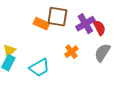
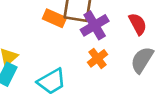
purple cross: (85, 24) -> (95, 25), moved

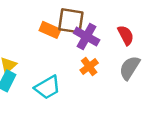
purple cross: (95, 25) -> (87, 37), turned -30

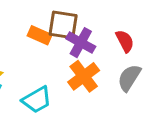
orange cross: (89, 67) -> (84, 76), size x1.5

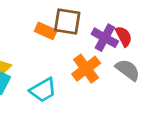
purple cross: (81, 43) -> (105, 38), moved
gray semicircle: (129, 78) -> (128, 70), turned 95

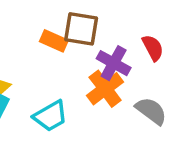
purple cross: (105, 38) -> (114, 63), moved
gray semicircle: (128, 70) -> (151, 111), moved

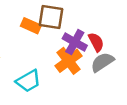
red semicircle: (153, 48) -> (96, 42), moved
gray semicircle: (151, 111) -> (102, 62), moved, turned -70

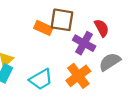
red semicircle: (96, 42) -> (102, 28), moved
orange cross: (68, 61) -> (78, 76), moved

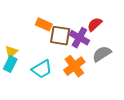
brown square: (62, 20) -> (60, 36), moved
red semicircle: (102, 28) -> (95, 24), turned -105

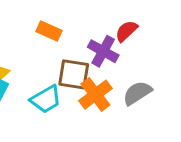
brown square: (60, 36) -> (74, 74), moved
gray semicircle: (102, 54) -> (137, 93), moved

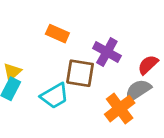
red semicircle: (126, 31) -> (148, 65), moved
orange cross: (95, 95) -> (120, 109), moved

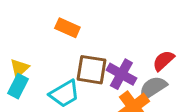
purple cross: (107, 52) -> (121, 74), moved

